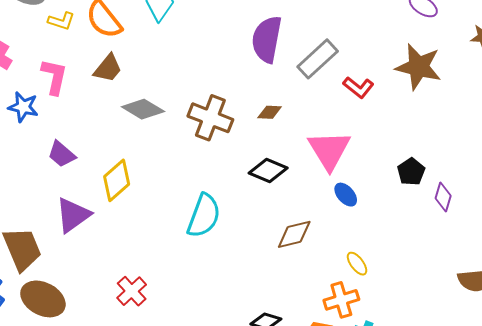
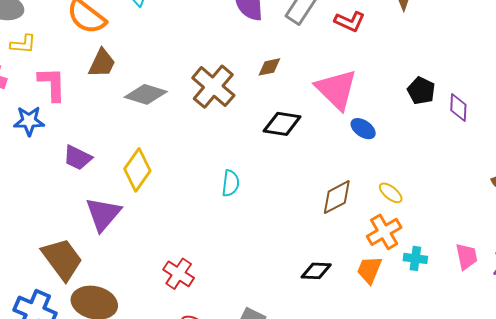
yellow L-shape: (61, 21) -> (23, 44), moved
brown cross: (210, 118) -> (213, 87), turned 33
cyan semicircle: (204, 216) -> (231, 183), size x0.6
brown diamond: (294, 234) -> (337, 197), moved

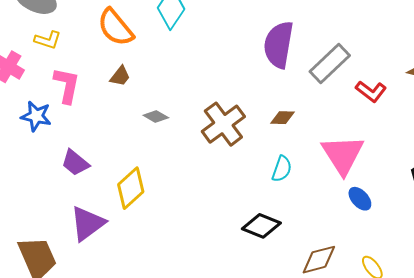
brown trapezoid: (102, 63) -> (120, 76), size x0.7
gray diamond: (146, 94) -> (156, 116), size x0.6
black diamond: (282, 124) -> (261, 226), moved
cyan semicircle: (231, 183) -> (282, 169), moved

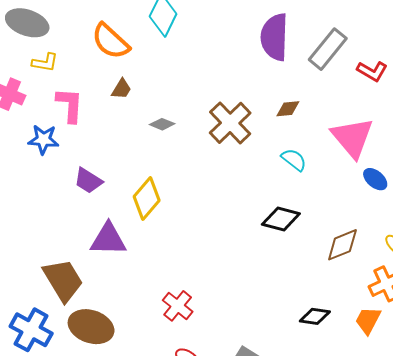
cyan semicircle: (282, 169) -> (294, 160), turned -64
purple triangle: (87, 224) -> (108, 239), turned 45

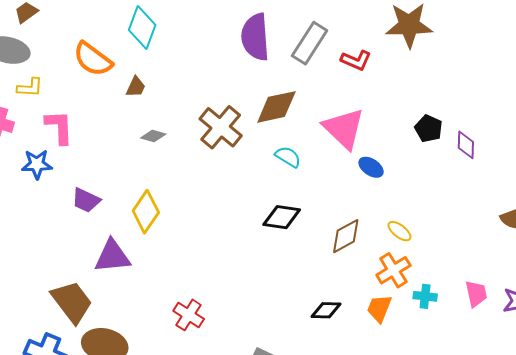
brown trapezoid: (121, 89) -> (136, 87), moved
brown diamond: (288, 109) -> (276, 107), size x1.8

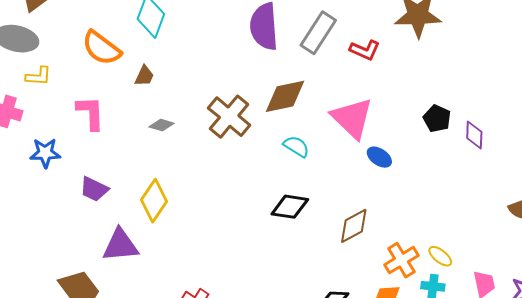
pink L-shape: (59, 127) -> (91, 113), moved
yellow ellipse: (399, 231) -> (440, 256), moved

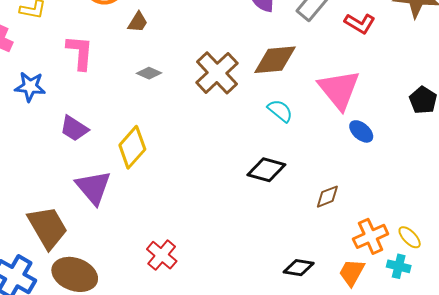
brown diamond: (354, 226) -> (327, 197), size x0.7
purple triangle: (120, 245) -> (93, 187), turned 48

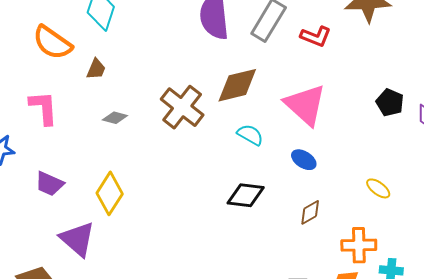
blue ellipse: (361, 131) -> (304, 160), moved
orange cross: (371, 236) -> (359, 245), turned 32
yellow ellipse: (410, 237) -> (378, 188), moved

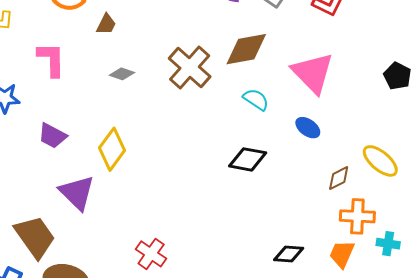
yellow ellipse: (378, 188) -> (380, 161), size x1.5
brown diamond: (310, 212) -> (339, 178), moved

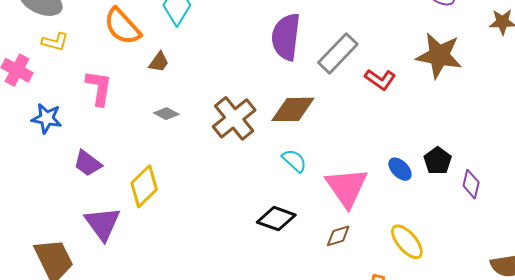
pink triangle: (313, 73) -> (347, 187), moved
blue ellipse: (308, 128) -> (400, 169), moved
brown diamond: (339, 178) -> (338, 236), moved

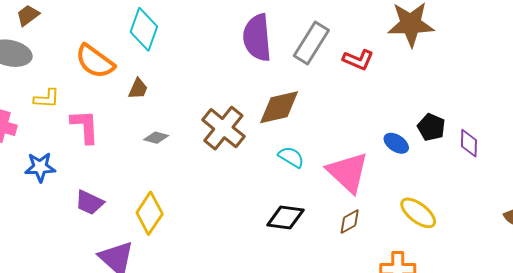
yellow L-shape: (55, 42) -> (47, 98), moved

